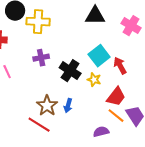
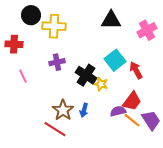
pink cross: (131, 26) -> (147, 30), turned 30
yellow star: (94, 80) -> (101, 84), moved
purple semicircle: (101, 132) -> (118, 111), moved

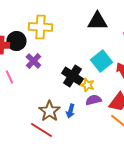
black circle: (31, 15) -> (16, 41), moved
purple cross: (57, 62) -> (33, 61), moved, turned -35
purple semicircle: (118, 111) -> (93, 100), moved

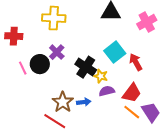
black circle: (16, 41) -> (40, 64), moved
purple cross: (33, 61) -> (57, 52), moved
blue arrow: (70, 111) -> (84, 102), turned -112

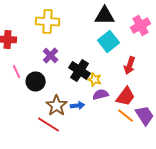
cyan square: (115, 52) -> (109, 42), moved
red arrow: (136, 62) -> (130, 66), turned -132
black circle: (40, 64) -> (36, 82), moved

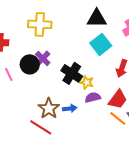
black circle: (36, 82) -> (30, 64), moved

